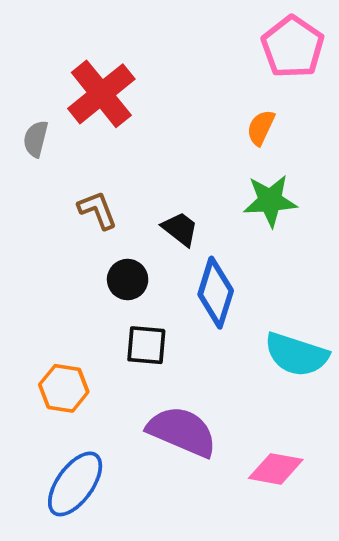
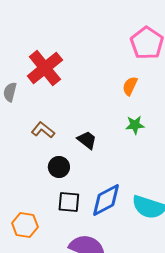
green star: (270, 201) -> (135, 125), size x0.7
brown L-shape: (98, 210) -> (43, 130), turned -30
blue diamond: (216, 293) -> (106, 200), moved, turned 45

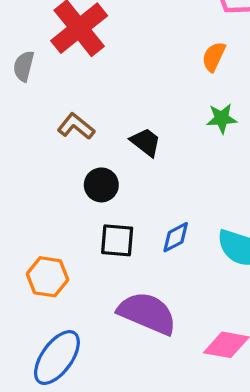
blue diamond: (106, 200) -> (176, 237), size x0.6

